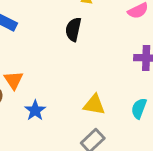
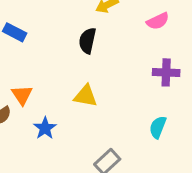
yellow triangle: (94, 105) -> (86, 96), moved

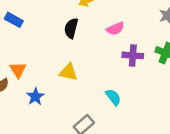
pink semicircle: (158, 21) -> (115, 29), moved
cyan semicircle: (158, 127) -> (113, 97), moved, turned 120

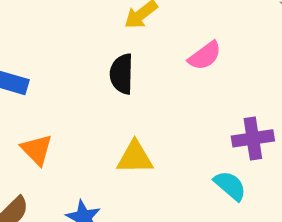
purple cross: (133, 55) -> (253, 138), moved
orange triangle: (18, 70) -> (37, 150), moved

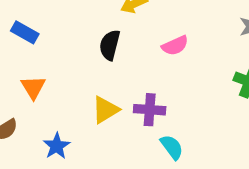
purple cross: (253, 138) -> (150, 110), moved
yellow triangle: (135, 157) -> (105, 110), turned -44

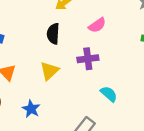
yellow triangle: (105, 110) -> (49, 71), moved
purple cross: (150, 110) -> (88, 59), moved

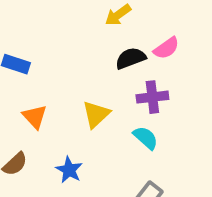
black semicircle: (53, 34) -> (131, 58), moved, turned 66
cyan semicircle: (109, 94) -> (146, 138), moved

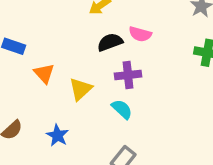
pink semicircle: (166, 48) -> (140, 34), turned 50
orange triangle: (35, 117) -> (44, 73), moved

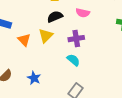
black semicircle: (110, 42) -> (55, 17), moved
yellow triangle: (81, 89) -> (46, 36), moved

